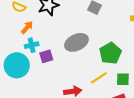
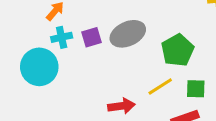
purple square: (46, 56) -> (91, 37), moved

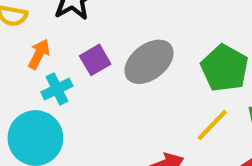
purple square: (91, 37) -> (95, 60), moved

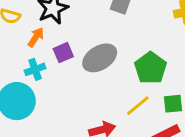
orange arrow: (39, 54) -> (36, 37), moved

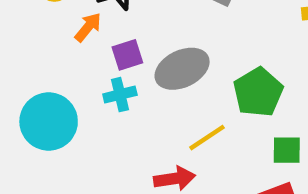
cyan cross: (35, 69) -> (120, 95), moved
yellow line: (138, 106) -> (207, 138), moved

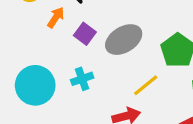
purple square: (127, 55) -> (85, 34), turned -30
cyan cross: (120, 95) -> (82, 79), moved

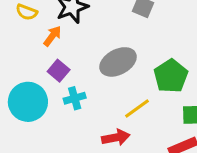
purple square: (85, 34) -> (59, 71), moved

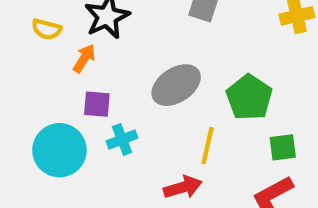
purple square: (59, 71) -> (97, 104), turned -30
yellow line: (137, 108) -> (208, 145), turned -36

